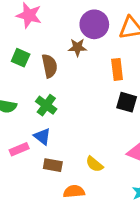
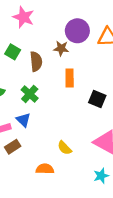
orange rectangle: (117, 69) -> (70, 78), moved
brown rectangle: (53, 165) -> (13, 147), moved, turned -49

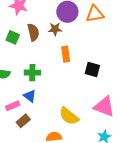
brown semicircle: (36, 61) -> (33, 32), moved
green cross: (30, 94) -> (32, 73), turned -35
yellow semicircle: (65, 148) -> (69, 116), size x1.5

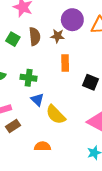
blue triangle: (30, 96) -> (37, 100), moved
yellow semicircle: (69, 116) -> (56, 115), moved

